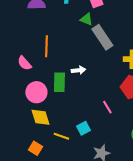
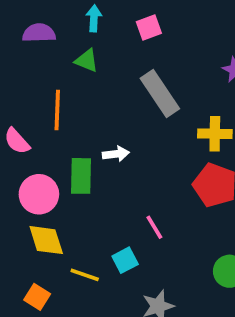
green triangle: (86, 19) -> (87, 60), moved
pink line: (107, 107) -> (154, 227), moved

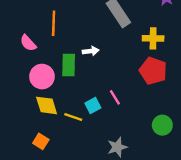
cyan square: (125, 260) -> (93, 105), moved
yellow line: (85, 275) -> (73, 117), moved

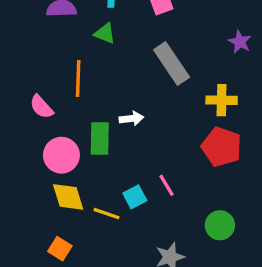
green circle: (162, 125) -> (220, 225), moved

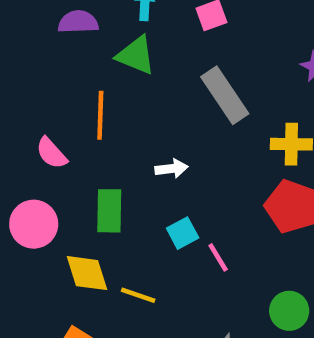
green triangle: (105, 33) -> (136, 55), size x1.4
green rectangle: (100, 139) -> (109, 211), moved
pink circle: (61, 155) -> (34, 224), moved
cyan square: (135, 197) -> (183, 233), moved

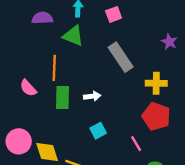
green rectangle: (109, 211) -> (63, 97), moved
pink circle: (34, 224) -> (19, 141), moved
pink line: (218, 257) -> (136, 144), moved

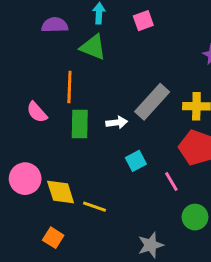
gray rectangle: (121, 57) -> (152, 102), moved, turned 76
cyan square: (98, 131) -> (136, 161), moved

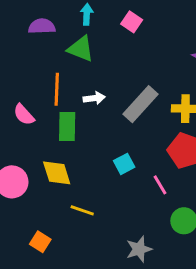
pink square: (143, 21) -> (132, 22), turned -36
white arrow: (117, 122) -> (94, 98), moved
yellow diamond: (61, 192) -> (57, 173), moved

